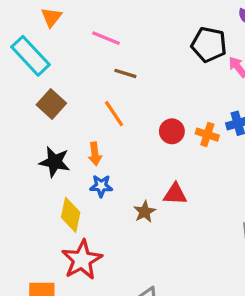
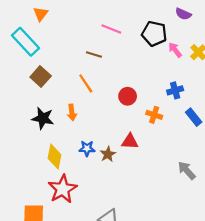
pink line: (106, 38) -> (111, 29), moved
orange cross: (207, 135) -> (154, 115), moved
blue star: (101, 186) -> (87, 148), moved

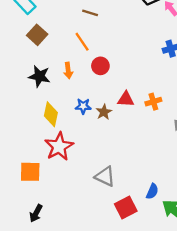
red circle: (128, 96) -> (100, 66), moved
orange cross: (154, 115) -> (153, 102), moved, turned -35

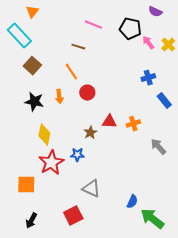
blue star: (83, 106) -> (77, 155), moved
red square: (126, 208) -> (73, 216), moved

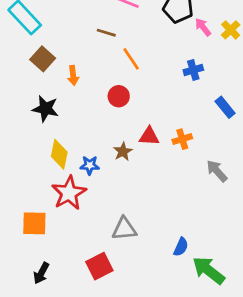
orange line: (71, 72) -> (131, 59), moved
blue cross: (148, 78) -> (193, 70), moved
orange arrow: (59, 97) -> (73, 75), moved
blue star: (77, 155) -> (90, 165), moved
gray triangle: (91, 189) -> (124, 229), turned -30

